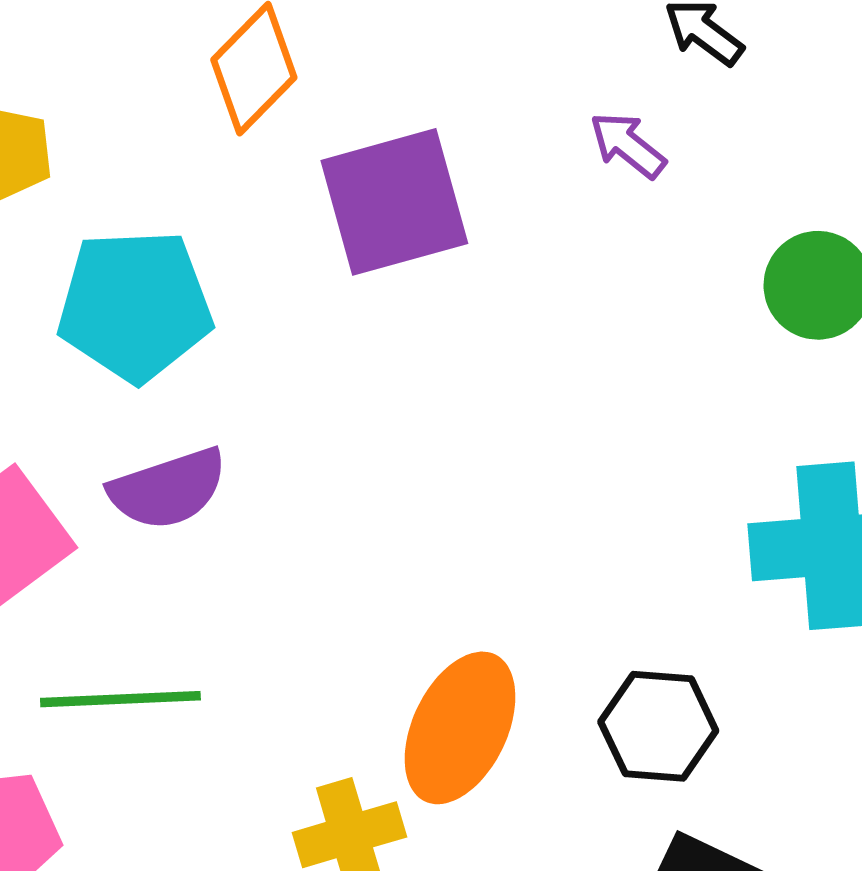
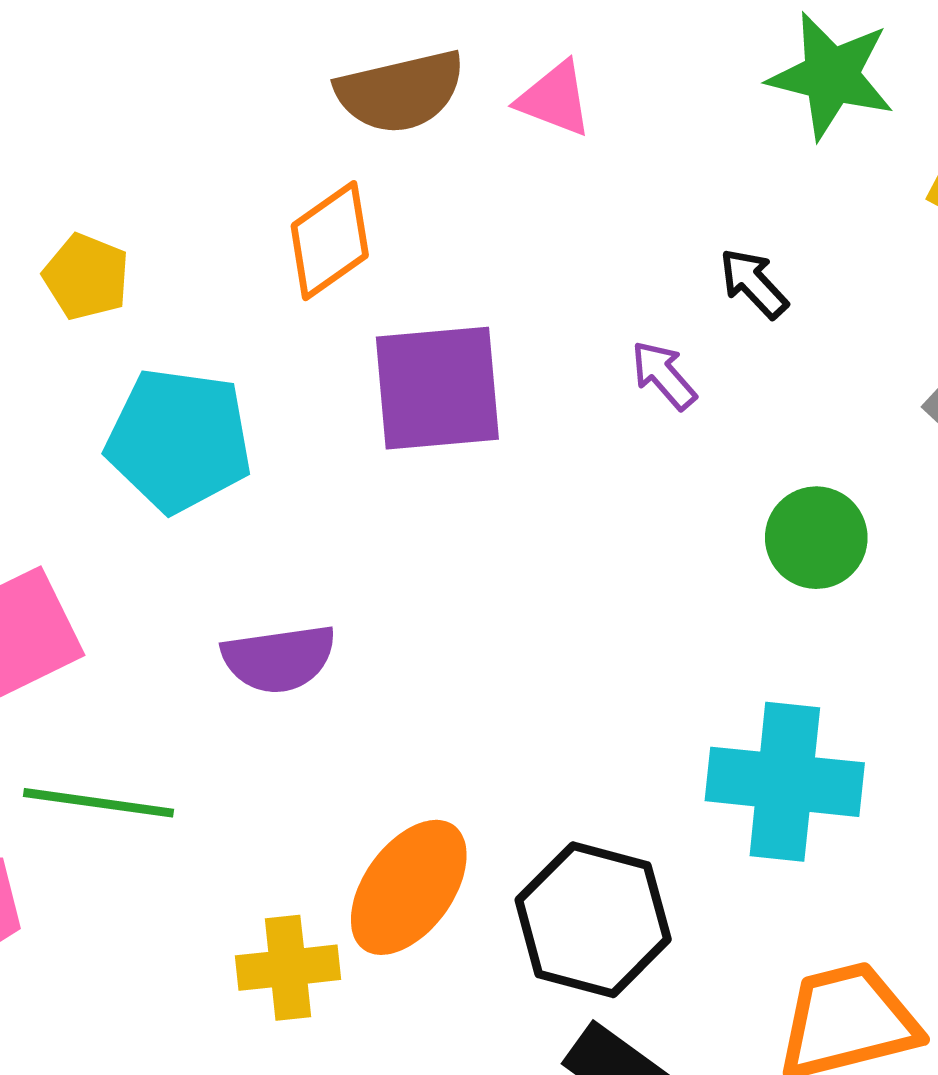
purple semicircle: (168, 489) -> (279, 659), moved
black hexagon: (658, 726) -> (593, 920), size x1.4

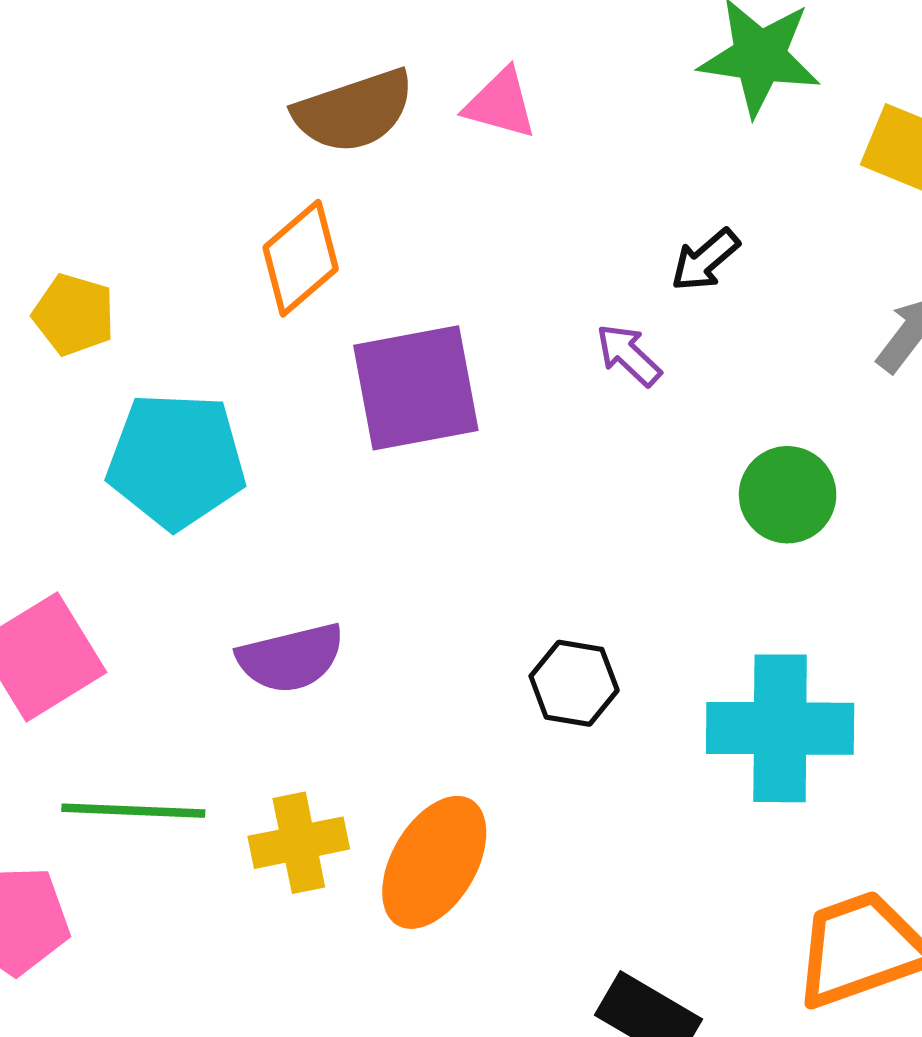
black arrow: (754, 283) -> (705, 260), turned -82
black hexagon: (593, 920) -> (574, 683), moved, size x0.6
yellow cross: (288, 968) -> (299, 843), moved

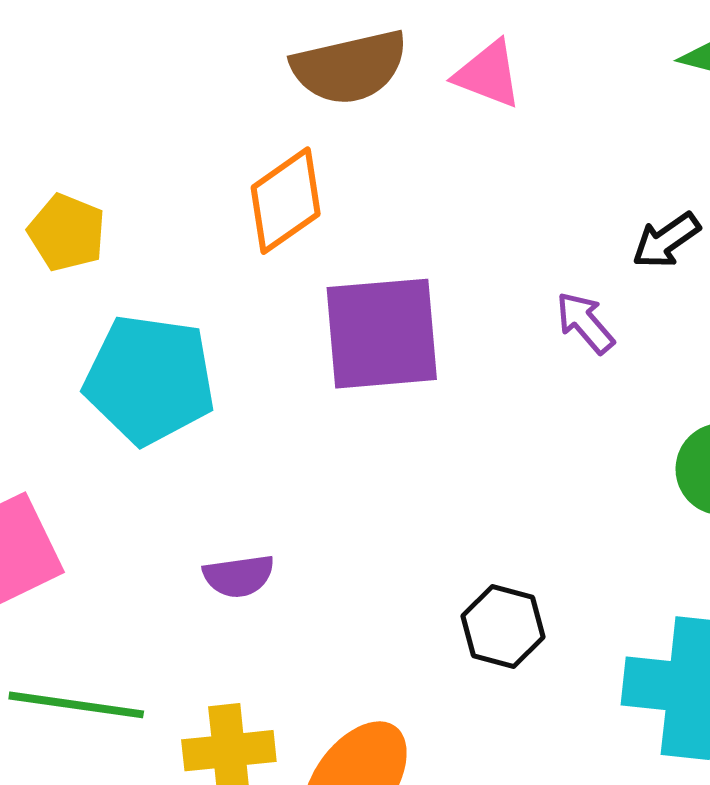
purple semicircle: (291, 658) -> (239, 576), size x0.7

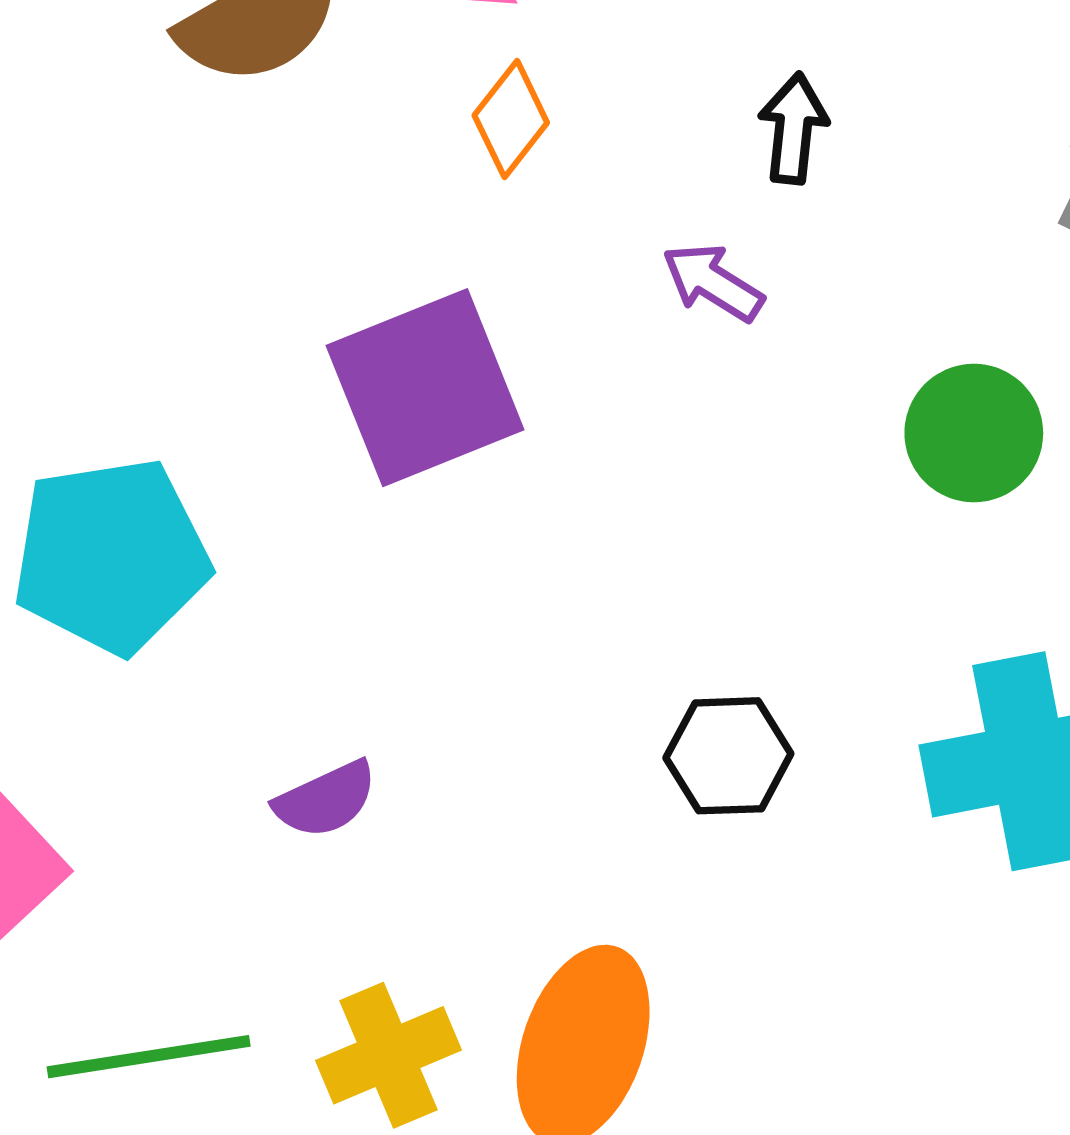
orange diamond: (286, 201) -> (511, 119), moved, size x0.7
black arrow: (666, 240) -> (793, 128), turned 148

